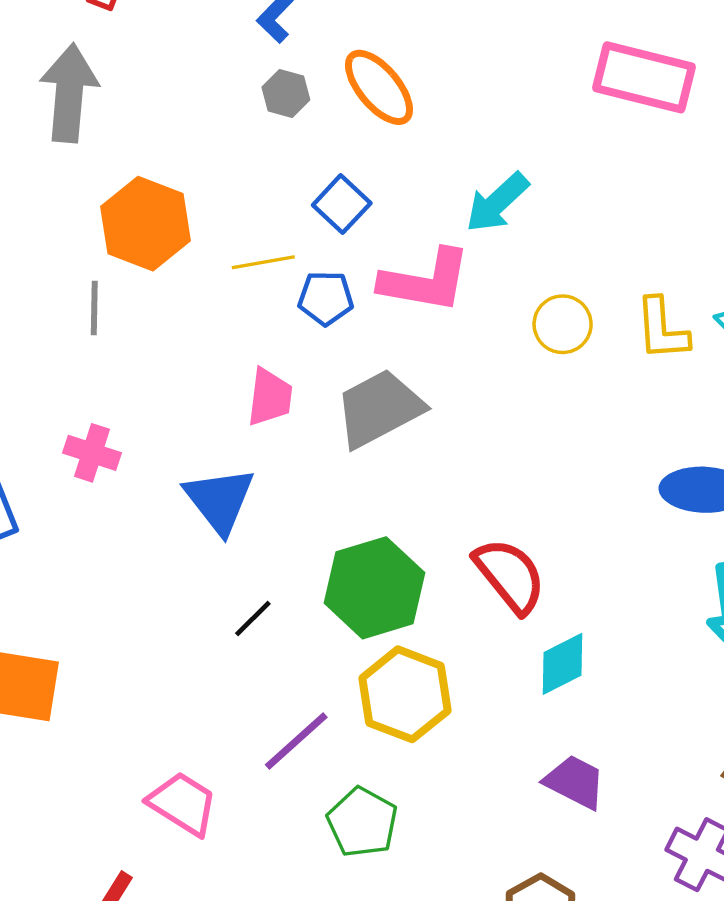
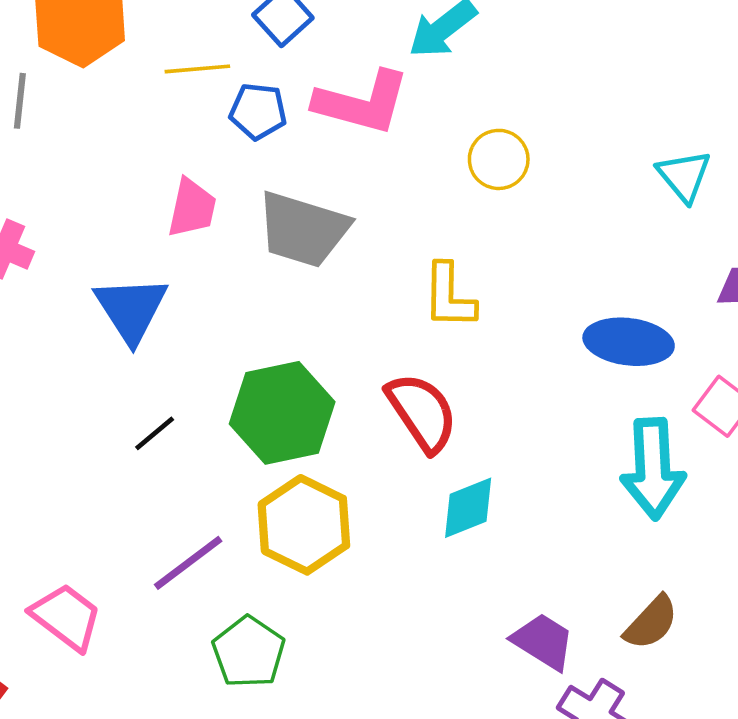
yellow L-shape: (662, 329) -> (449, 296), moved
gray trapezoid: (379, 408) -> (303, 229), turned -140
purple trapezoid: (575, 782) -> (543, 641), moved

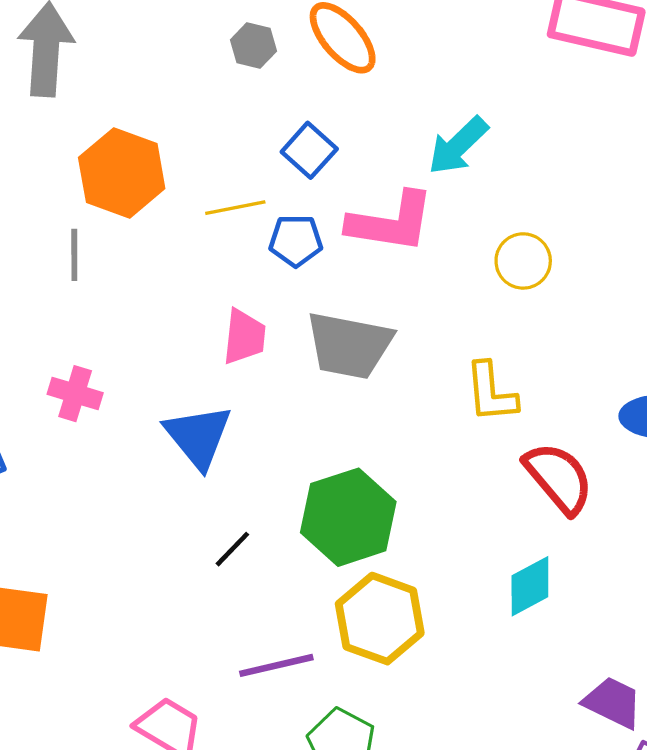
red semicircle: (422, 412) -> (559, 478), moved
purple line: (188, 563) -> (276, 665), turned 30

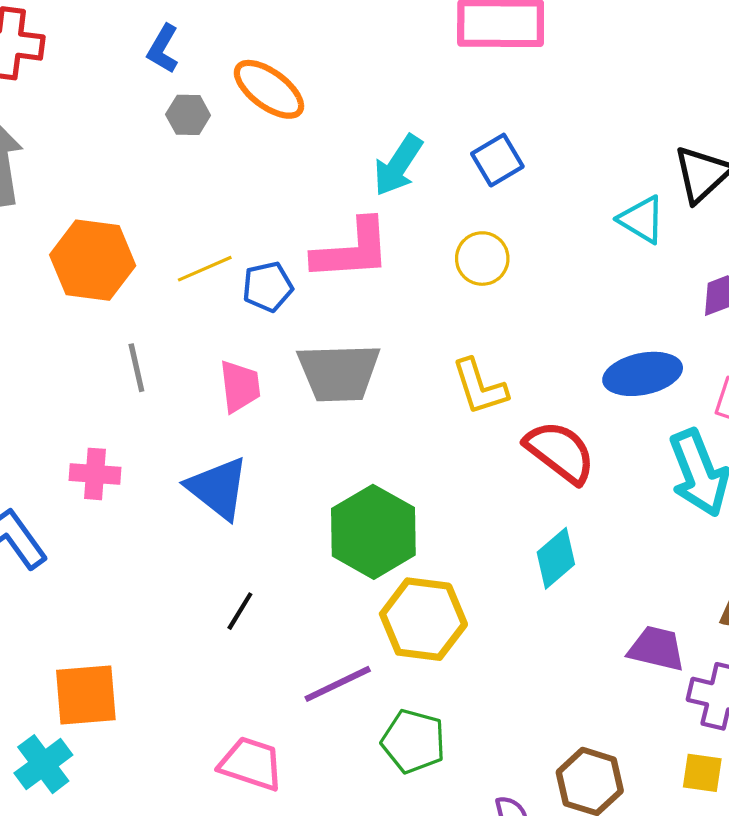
blue square: (309, 150) -> (497, 160), moved, turned 30
gray line: (74, 255) -> (136, 368), moved
black line: (232, 549) -> (240, 611), moved

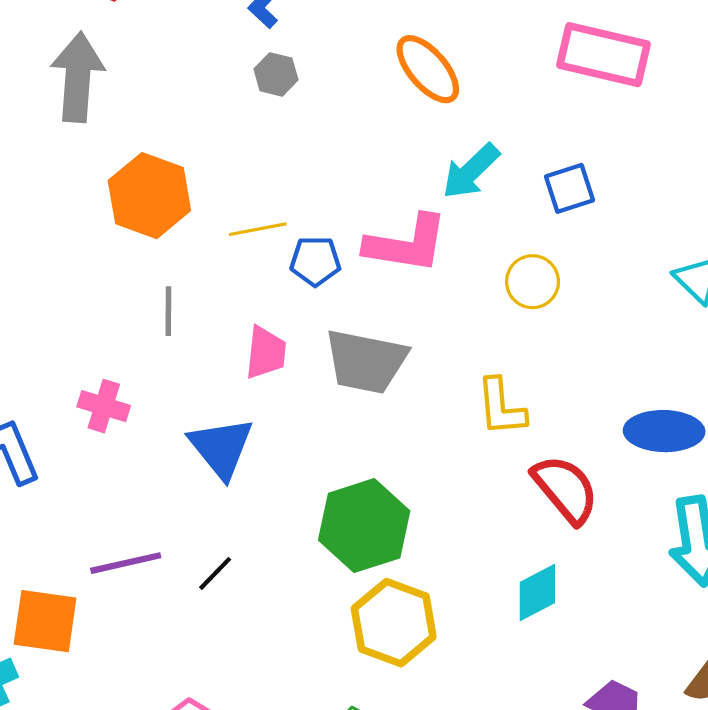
orange ellipse: (269, 89) -> (428, 69), moved
purple line: (338, 684) -> (126, 563), moved

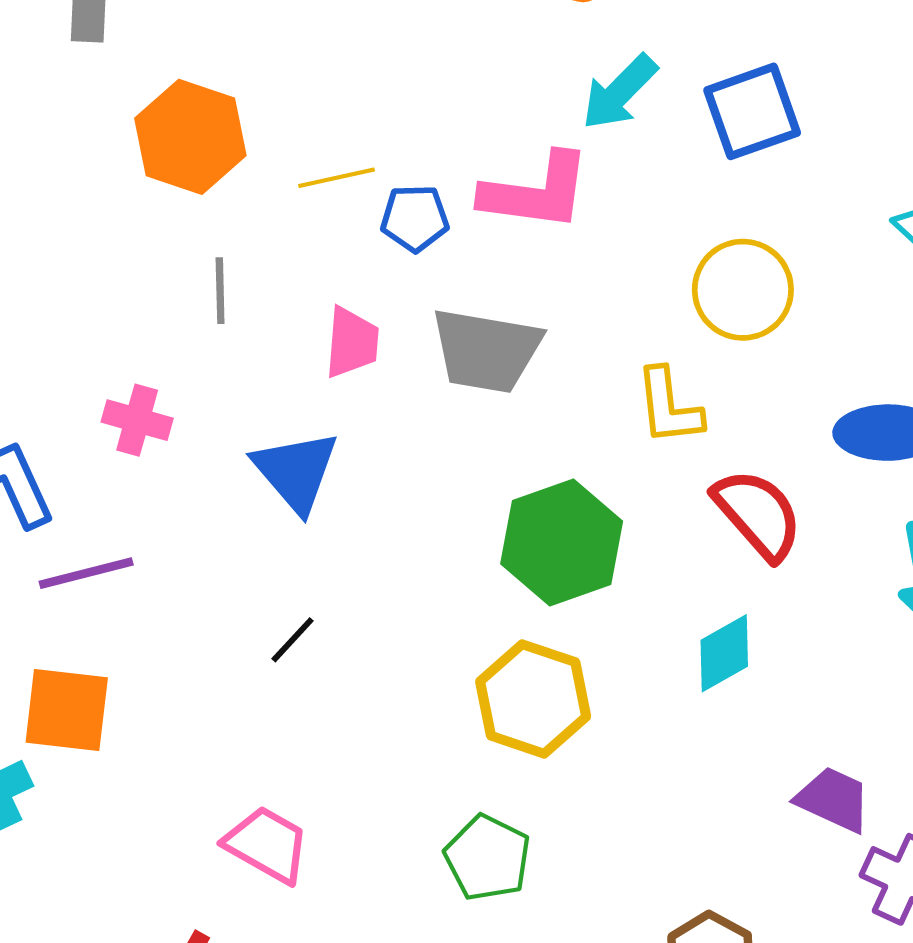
blue square: (570, 188) -> (752, 111), size x1.4
yellow circle: (533, 282) -> (743, 290), moved, size x1.4
green hexagon: (364, 526) -> (562, 542), moved
purple line: (126, 563) -> (86, 573), moved

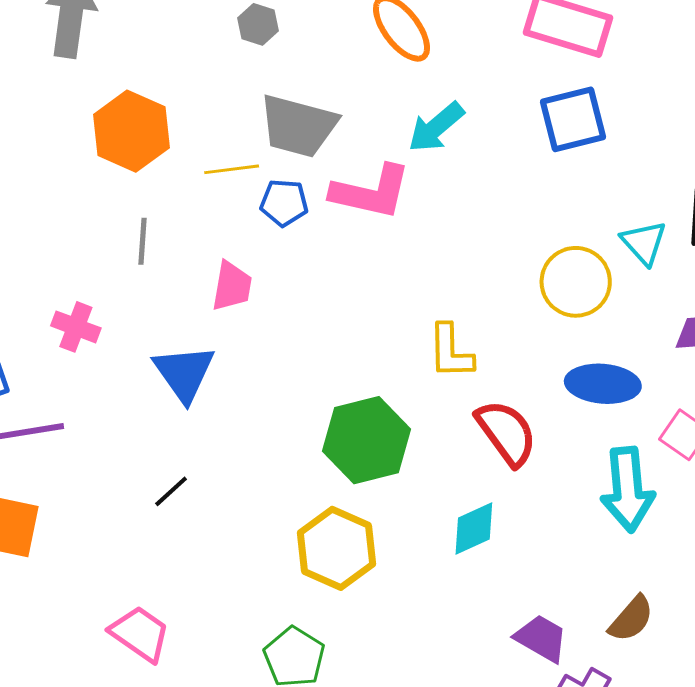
blue square: (752, 111) -> (573, 119), moved
yellow circle: (743, 290) -> (576, 282), moved
gray trapezoid: (486, 351) -> (298, 126), moved

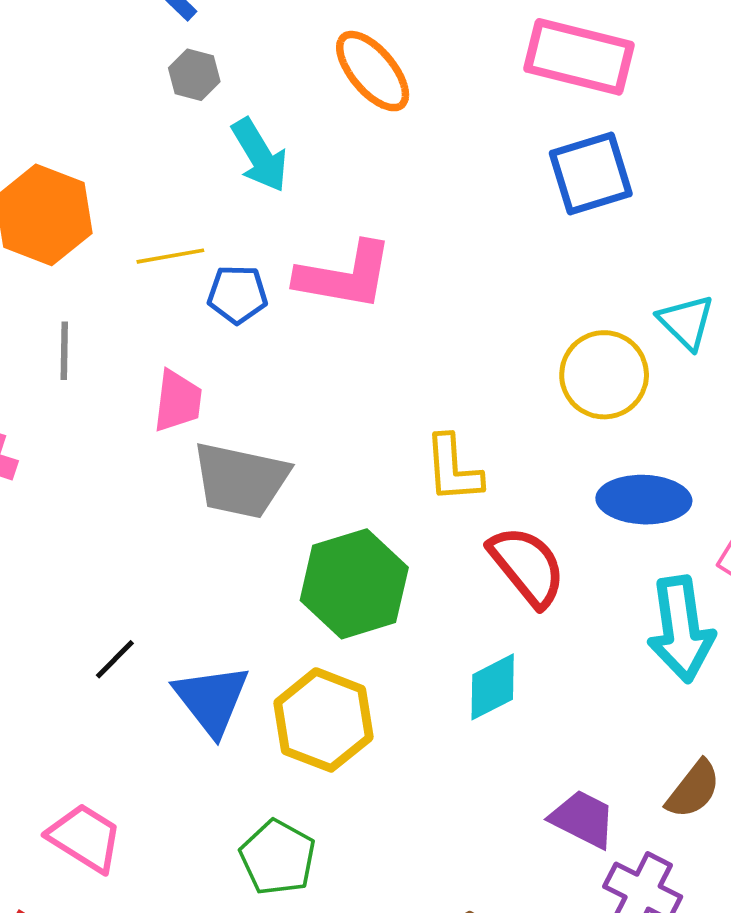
gray trapezoid: (298, 126) -> (241, 480), moved
cyan arrow: (436, 127) -> (260, 155), moved, turned -78
blue triangle: (184, 373) -> (212, 700), moved

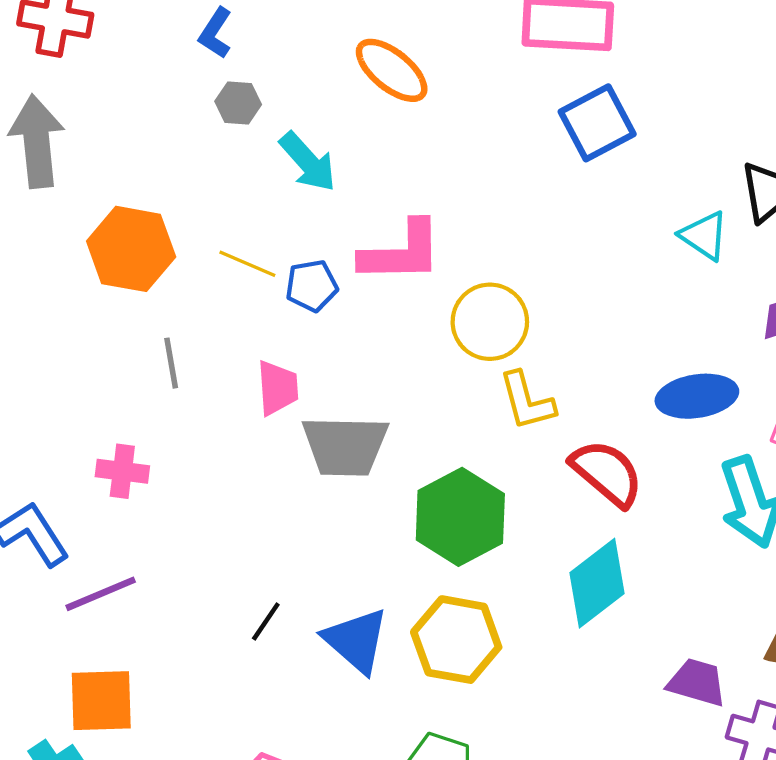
yellow line: (170, 256) -> (247, 264), turned 44
yellow circle: (604, 375) -> (490, 322), moved
cyan diamond: (493, 687) -> (597, 583), size x1.4

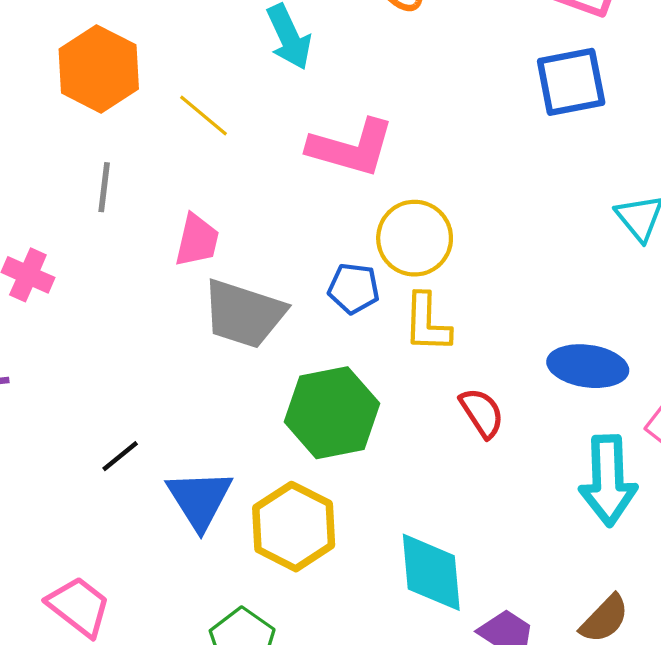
blue pentagon: (312, 286) -> (354, 288), moved
red semicircle: (607, 473) -> (482, 413), size x0.7
cyan diamond: (597, 583) -> (431, 572), moved, turned -74

